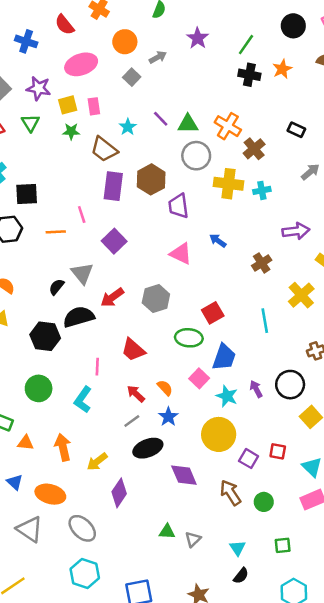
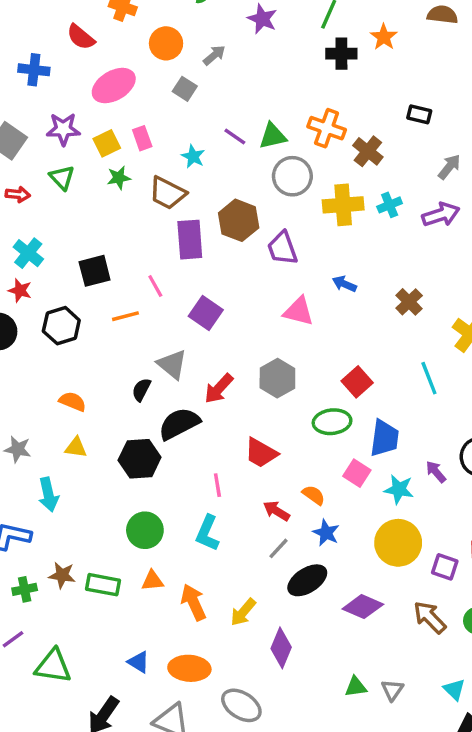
black square: (27, 194) -> (95, 271), moved
purple arrow: (296, 231) -> (441, 215), moved
orange triangle: (26, 443) -> (152, 581), moved
purple diamond: (184, 475) -> (363, 607), turned -32

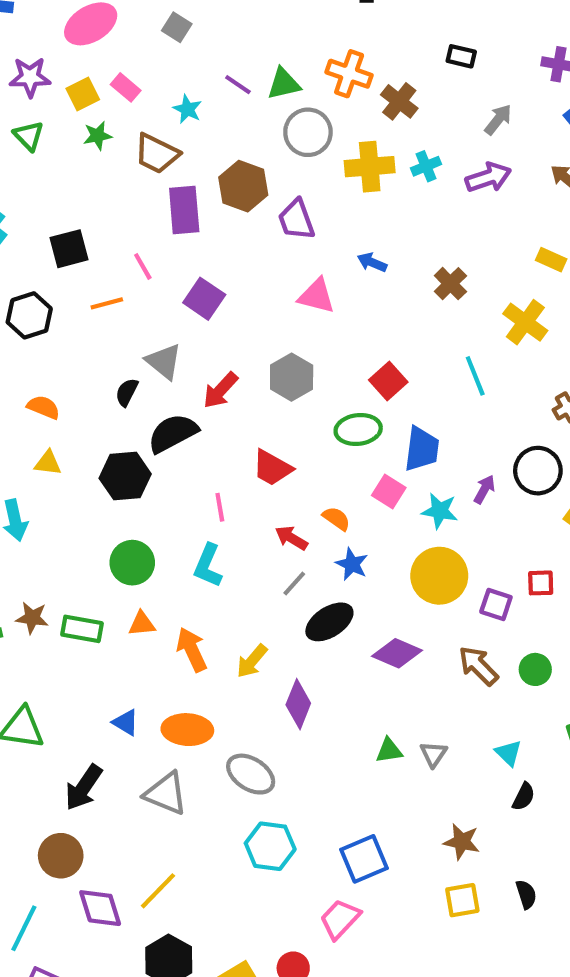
pink rectangle: (142, 138) -> (126, 87), turned -30
purple arrow: (436, 472) -> (484, 489), turned 70

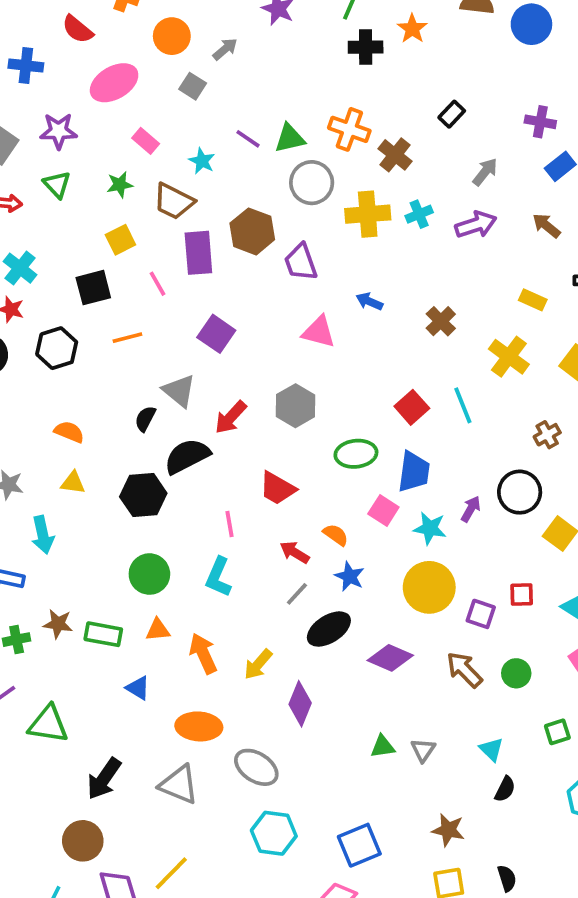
black rectangle: (461, 56) -> (452, 114), turned -60
yellow square: (83, 94) -> (120, 240), moved
pink line: (143, 266) -> (157, 284), moved
red square: (388, 381) -> (412, 407), moved
blue triangle: (126, 722) -> (138, 688), moved

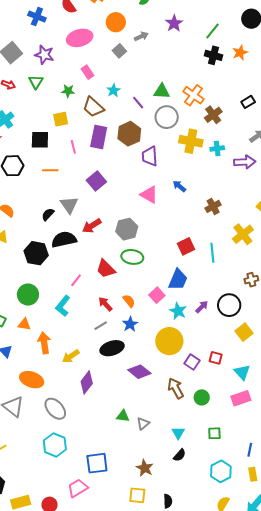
purple line: (248, 139) -> (138, 103), moved
green ellipse: (356, 454) -> (132, 257), moved
pink line: (229, 524) -> (76, 280), turned 32

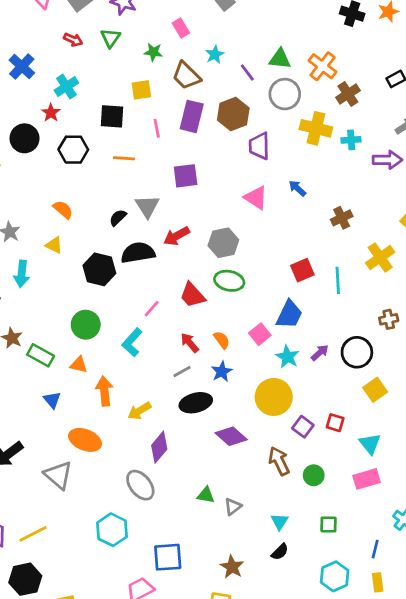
purple square: (96, 181) -> (186, 176), turned 30
gray ellipse: (55, 409) -> (140, 485), moved

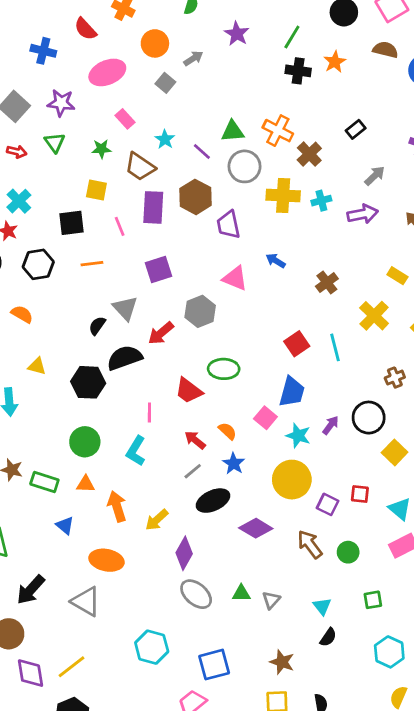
yellow square: (141, 90) -> (96, 190), turned 30
orange semicircle: (63, 210) -> (22, 314), moved
gray hexagon: (223, 243) -> (200, 311), moved
pink line: (152, 309) -> (149, 412), turned -30
gray ellipse: (140, 485) -> (196, 594), moved

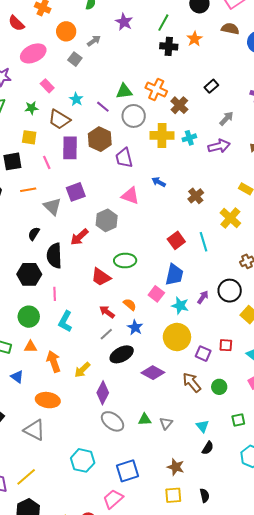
gray triangle: (125, 308) -> (52, 206), moved
black semicircle: (125, 358) -> (54, 256), turned -70
pink line: (149, 412) -> (55, 294), moved

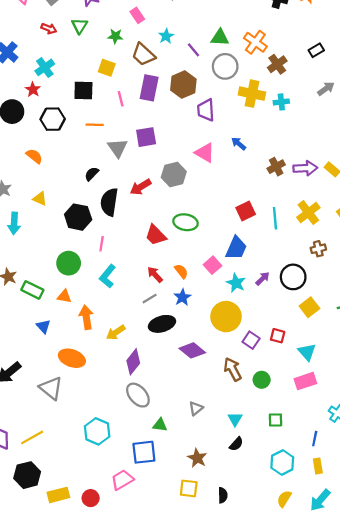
purple arrow: (219, 146) -> (305, 168), moved
yellow cross: (230, 218) -> (308, 213), moved
green triangle: (145, 419) -> (160, 425), moved

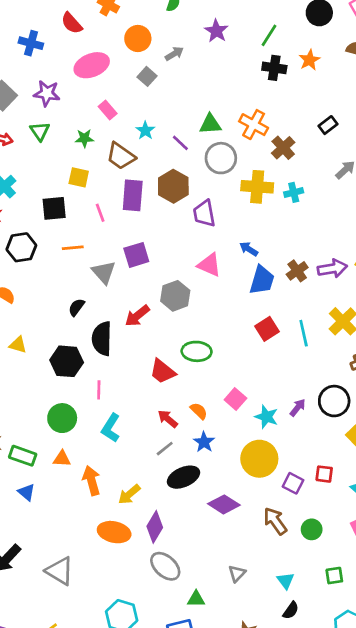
blue trapezoid: (236, 248) -> (262, 280), moved
blue triangle: (43, 326) -> (26, 492), moved
orange ellipse: (72, 358) -> (114, 532), moved

